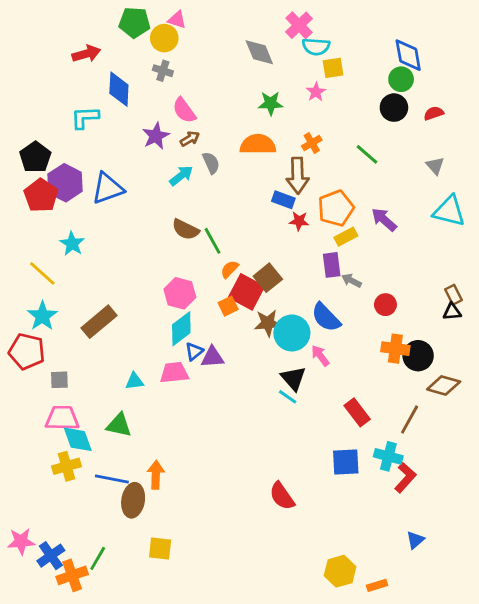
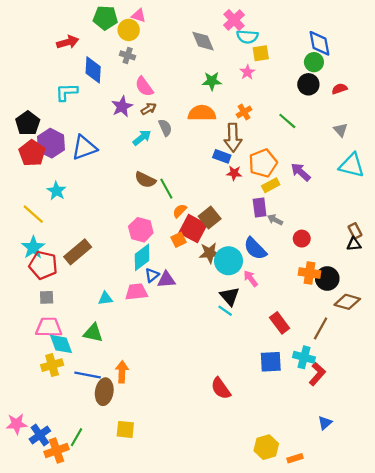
red pentagon: (27, 351) -> (43, 265), moved

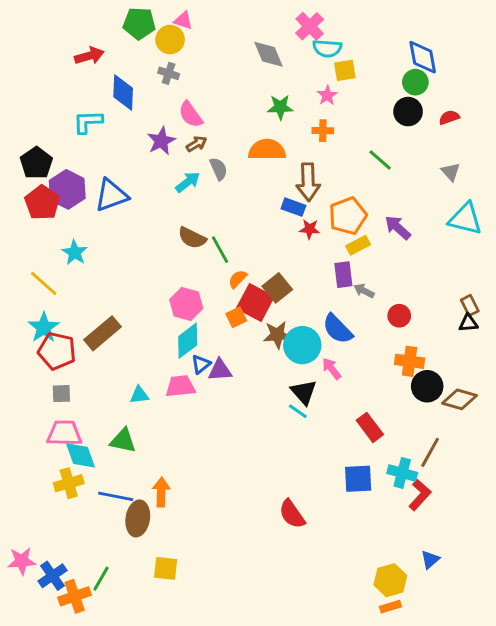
orange cross: (244, 112) -> (323, 131), moved, turned 32
black circle: (327, 279) -> (427, 386), moved
brown line: (321, 328) -> (430, 452), moved
yellow hexagon: (266, 447) -> (390, 580), moved

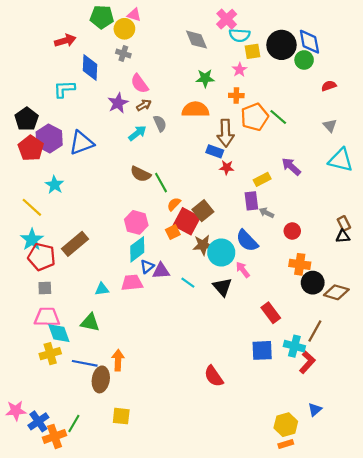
black circle: (408, 112) -> (281, 45), moved, size x1.4
orange pentagon: (348, 216) -> (255, 117), moved
cyan line: (298, 411) -> (188, 283), moved

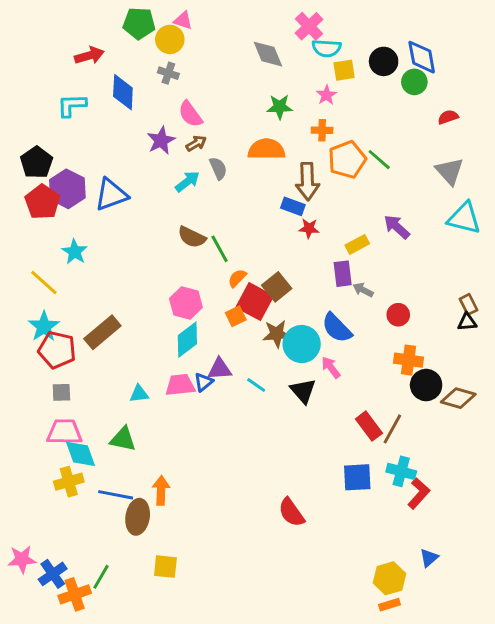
black circle: (281, 45) -> (384, 61), size x0.7
cyan L-shape: (64, 89) -> (72, 105), moved
gray triangle: (330, 126) -> (450, 171), size x1.5
blue triangle: (147, 266) -> (203, 382), moved
brown line: (315, 331) -> (392, 429), moved

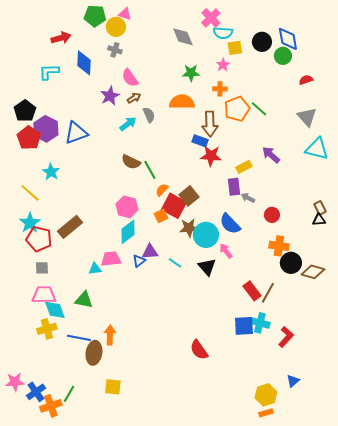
red star: (309, 228) -> (211, 156), size x1.5
pink trapezoid: (180, 385) -> (111, 259), moved
cyan cross: (401, 471) -> (260, 323), moved

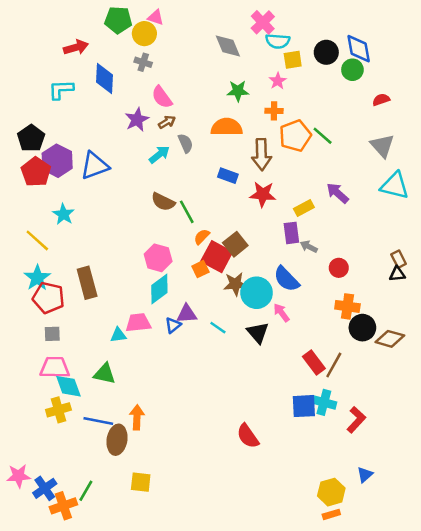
blue rectangle: (200, 141) -> (228, 176), moved
brown rectangle: (70, 227) -> (87, 283), turned -65

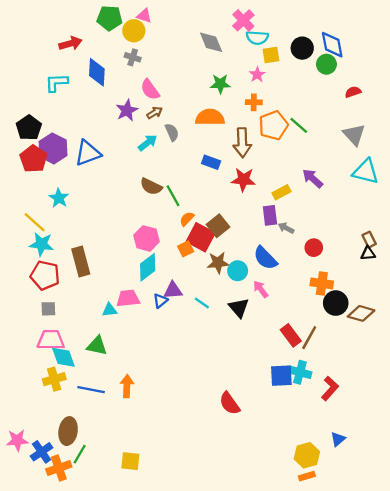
cyan star: (37, 278) -> (42, 244), moved, turned -30
cyan circle: (257, 293) -> (238, 271), size x0.7
brown ellipse: (117, 440) -> (68, 431), moved
yellow square: (141, 482) -> (130, 461), moved

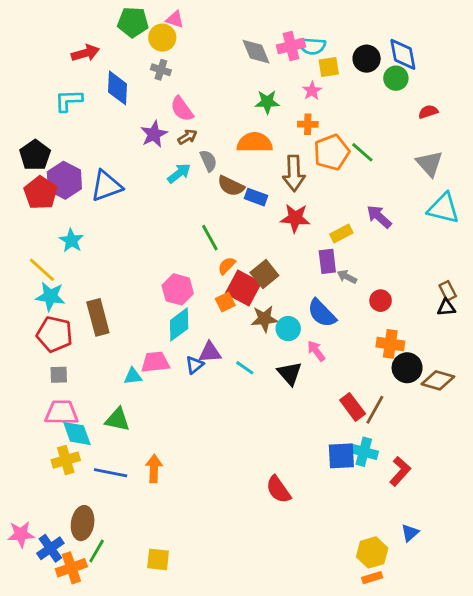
pink cross: (243, 20) -> (291, 46), moved, turned 30
brown semicircle: (151, 187) -> (231, 186), moved

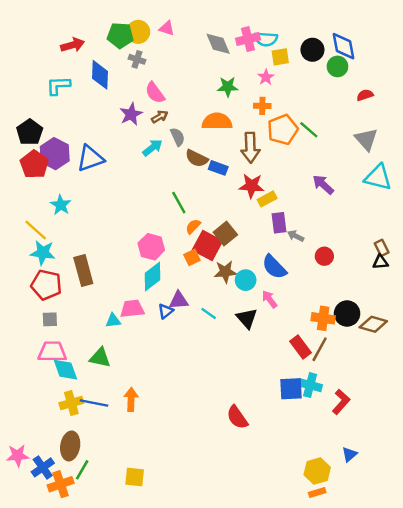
pink triangle: (175, 19) -> (167, 28), moved
green pentagon: (133, 22) -> (120, 35), moved
yellow rectangle: (341, 233) -> (267, 199), moved
orange cross: (390, 344) -> (323, 318), moved
yellow cross: (66, 460) -> (71, 403), moved

